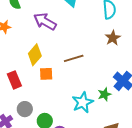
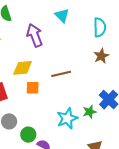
purple arrow: (45, 22) -> (35, 35), turned 35
yellow diamond: (35, 55) -> (23, 68), turned 40

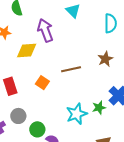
brown star: (101, 56) -> (105, 59), moved
yellow diamond: (23, 68) -> (27, 50), moved
orange square: (33, 88) -> (42, 83), turned 32

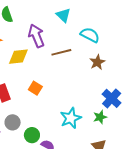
cyan semicircle: (110, 23) -> (90, 35), moved, turned -60
brown line: (71, 69) -> (61, 52), moved
green star: (99, 108) -> (100, 117), moved

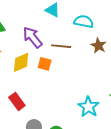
brown line: (61, 52) -> (61, 46), turned 36
orange square: (35, 88) -> (45, 64), moved

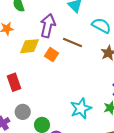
purple arrow: (32, 37) -> (48, 26), turned 35

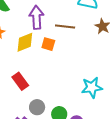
cyan star: (81, 108) -> (92, 87), turned 30

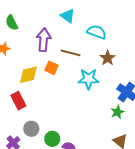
yellow diamond: (25, 42) -> (28, 75), moved
cyan star: (92, 87) -> (88, 79), moved

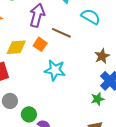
brown star: (108, 58) -> (102, 56), moved
cyan star: (88, 79) -> (55, 70), moved

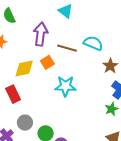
cyan semicircle: (91, 17) -> (93, 43), moved
orange square: (40, 44) -> (47, 62), turned 32

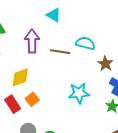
orange square: (47, 62) -> (32, 99), moved
cyan star: (65, 86) -> (79, 93), moved

